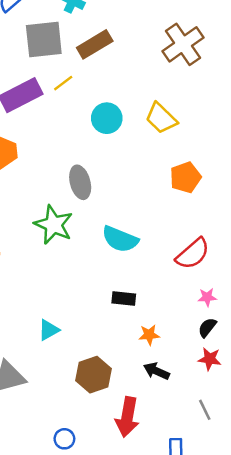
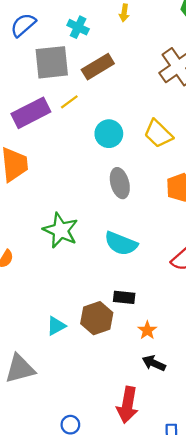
gray ellipse: (80, 182) -> (120, 183), moved
orange star: (149, 335) -> (147, 330), turned -30
brown hexagon: (93, 375) -> (97, 318), moved

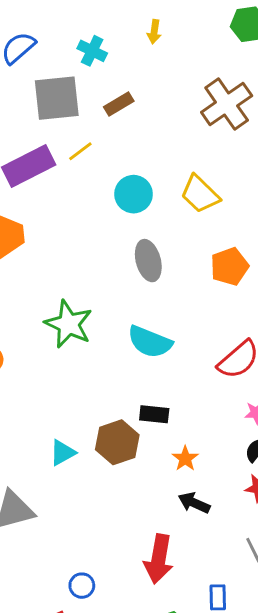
brown rectangle: (98, 67) -> (119, 104), size x0.7

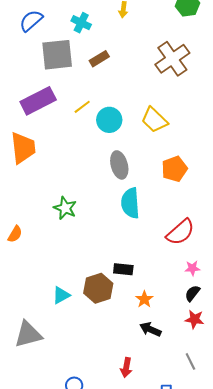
yellow line: (80, 151) -> (82, 107), moved
green star: (69, 324) -> (65, 208), size x0.7
cyan semicircle: (150, 342) -> (130, 203), moved, turned 64
red arrow: (159, 559) -> (126, 367), size x0.6

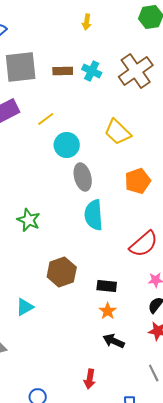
cyan cross: (81, 23) -> (92, 71), moved
brown rectangle: (99, 59) -> (63, 71), turned 30
cyan circle: (109, 120) -> (67, 145), moved
black rectangle: (123, 269) -> (107, 286), moved
brown hexagon: (98, 288) -> (62, 272), moved

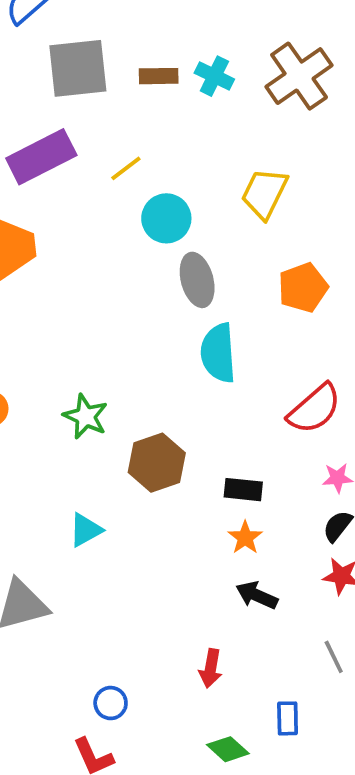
yellow trapezoid: (118, 132) -> (264, 193), turned 72
green star: (29, 220) -> (86, 416), moved

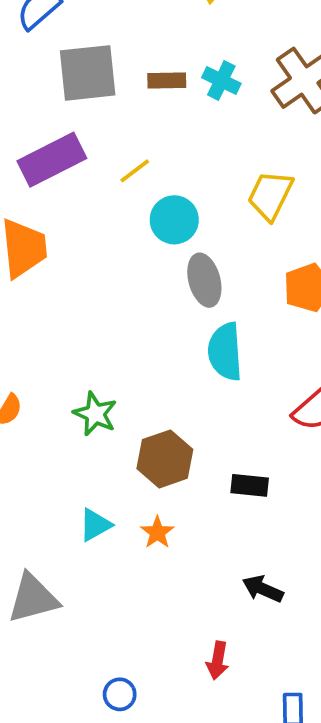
orange star: (245, 538) -> (157, 532), moved

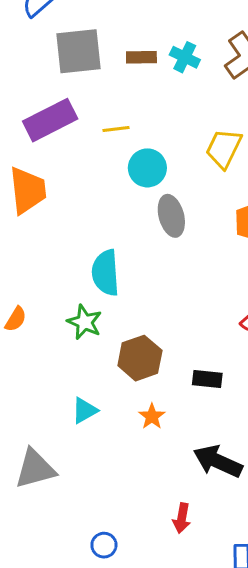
yellow line: (135, 171) -> (116, 129), turned 30
cyan semicircle: (225, 352) -> (105, 273), moved
orange star: (157, 532) -> (152, 416), moved
black arrow: (263, 589) -> (218, 461), size x1.5

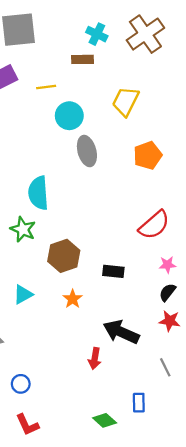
brown rectangle: (141, 57) -> (83, 59), moved
red arrow: (182, 518) -> (95, 358), moved
blue circle: (104, 545) -> (21, 384), moved

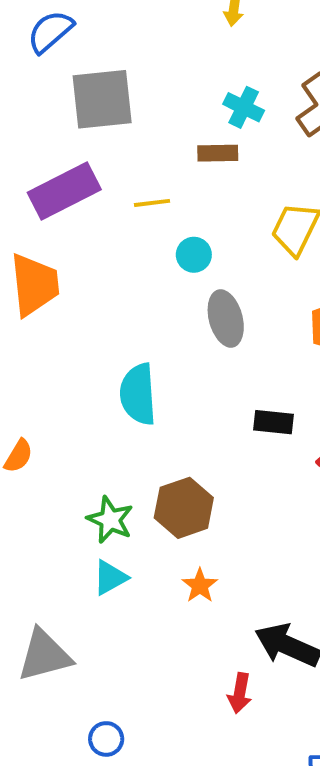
cyan circle: (69, 116) -> (194, 255), size x0.7
green star: (23, 229) -> (110, 520), moved
black rectangle: (113, 271) -> (274, 422), moved

